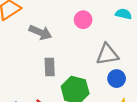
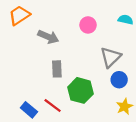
gray triangle: (107, 54) -> (111, 57), turned -35

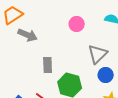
gray arrow: (48, 37) -> (28, 35), moved

